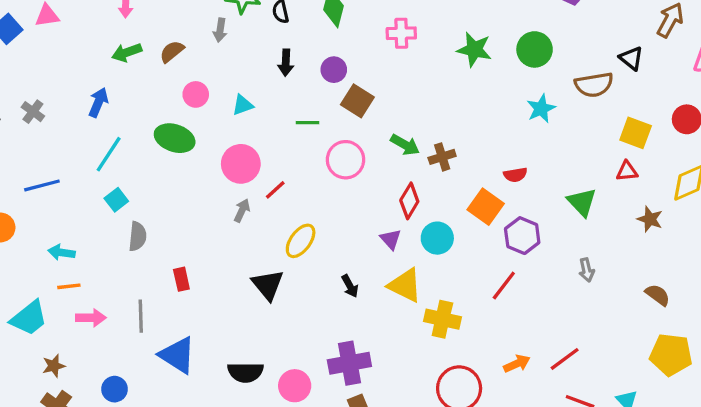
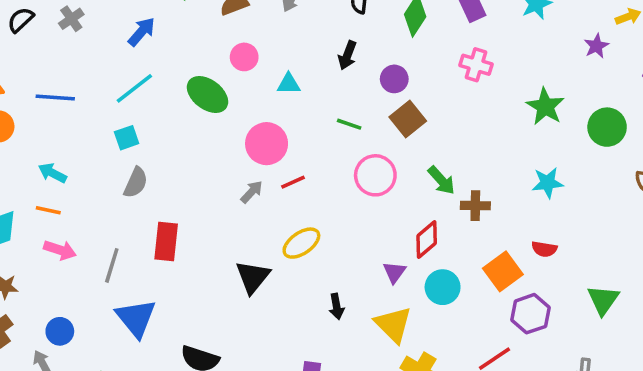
cyan star: (541, 109) -> (548, 183), moved
red rectangle: (181, 279) -> (166, 242), size x1.5

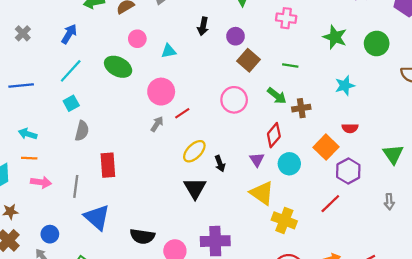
green line: (349, 124) -> (290, 66), moved
black triangle: (253, 277) -> (195, 188), moved
black arrow: (337, 306) -> (220, 164), moved

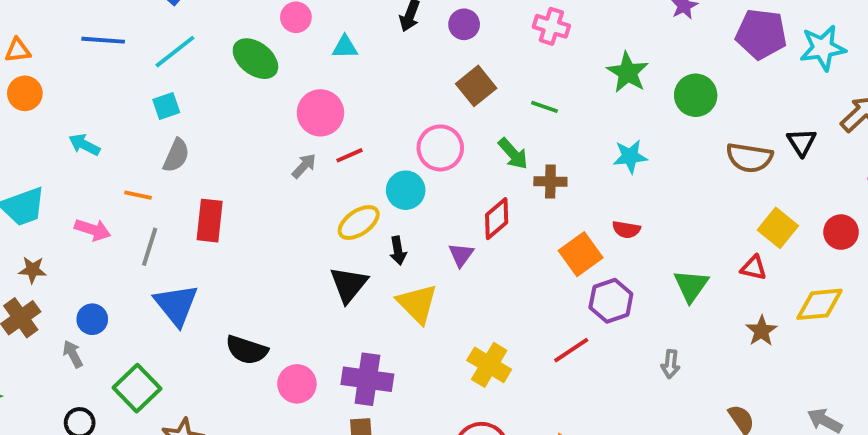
purple circle: (235, 36) -> (464, 24), moved
blue line: (21, 85) -> (103, 40), moved
orange line: (29, 158) -> (138, 195), moved
cyan circle: (289, 164) -> (406, 190), moved
yellow triangle: (262, 193) -> (417, 304), moved

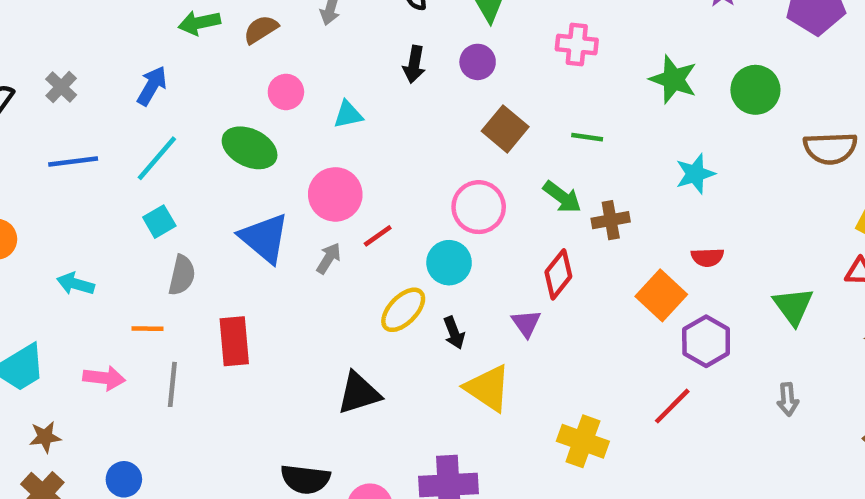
black triangle: (349, 285) -> (359, 393), moved, turned 45
blue triangle: (176, 305) -> (264, 238), moved

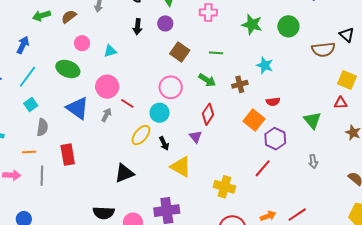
cyan star: (695, 174) -> (265, 65), turned -30
brown cross: (611, 220) -> (240, 84), moved
red line: (378, 236) -> (127, 103), turned 72

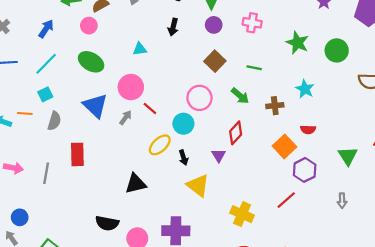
purple circle: (165, 23) -> (214, 25), moved
pink circle: (82, 43) -> (89, 26), moved
orange line: (29, 152) -> (25, 113), moved

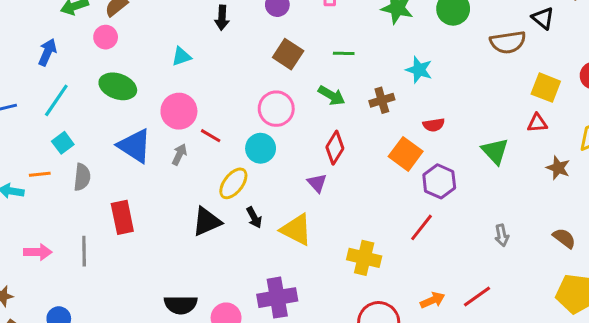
black arrow: (183, 158) -> (254, 217), moved
black triangle: (136, 184) -> (207, 222), moved
gray arrow: (342, 201) -> (502, 235), moved

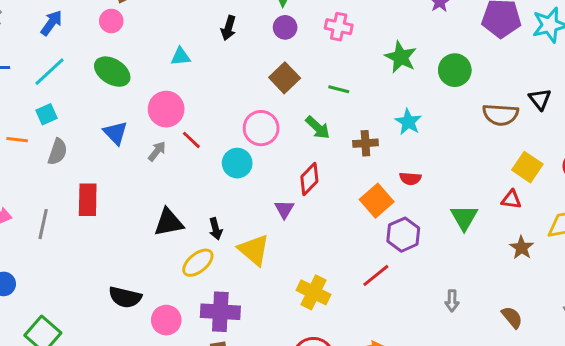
blue triangle: (135, 146) -> (115, 133), size x0.7
yellow ellipse: (233, 183) -> (198, 263), moved

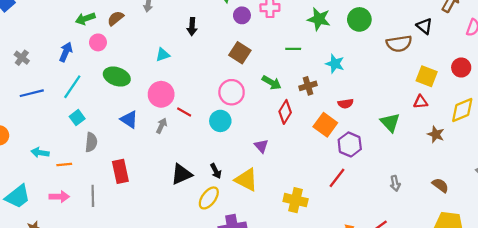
pink circle: (111, 21) -> (98, 42), moved
purple circle: (285, 27) -> (242, 15), moved
green line: (339, 89) -> (293, 49), moved
orange line: (17, 140) -> (64, 164), moved
red diamond: (309, 179) -> (285, 112), moved

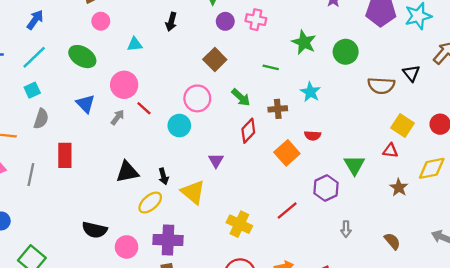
pink circle: (98, 42) -> (101, 21), moved
purple hexagon: (350, 144) -> (326, 188), moved

